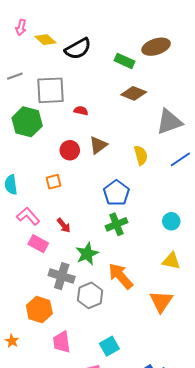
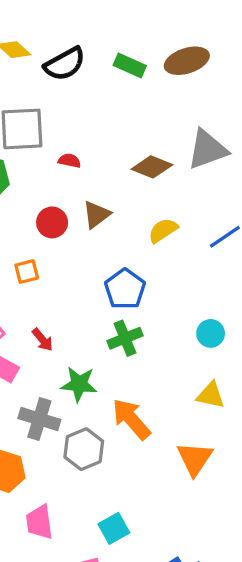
green rectangle: (125, 61) -> (130, 65), moved
brown diamond: (134, 93) -> (152, 167), moved
gray triangle: (169, 122) -> (207, 150), moved
yellow semicircle: (141, 155) -> (163, 230), turned -108
green star: (87, 254) -> (79, 384), turned 30

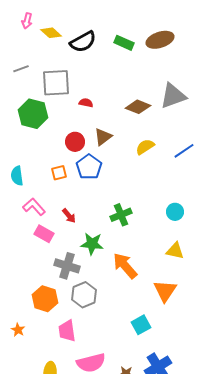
blue pentagon: (125, 289) -> (89, 167), moved
gray hexagon: (84, 449) -> (84, 295), moved
cyan square: (114, 528) -> (141, 325), moved

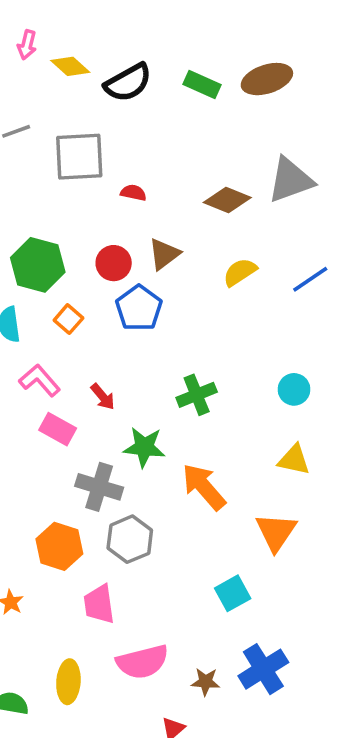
green hexagon: (33, 114) -> (38, 265), moved
orange square: (59, 173) -> (68, 319), moved, turned -35

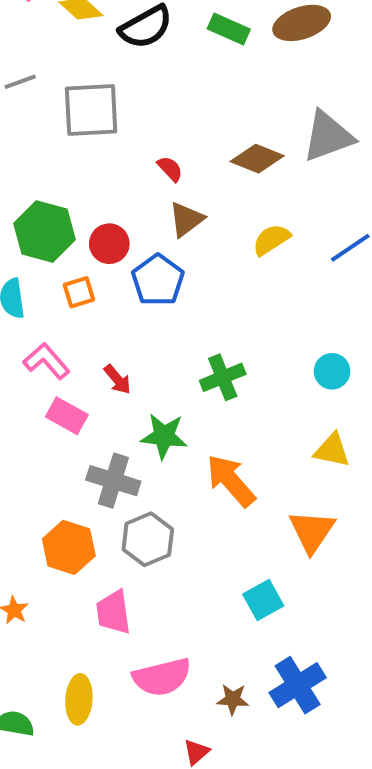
red semicircle: (133, 193) -> (170, 169), moved, turned 35
red circle: (114, 263) -> (109, 244), moved
orange square: (68, 319) -> (79, 292), turned 32

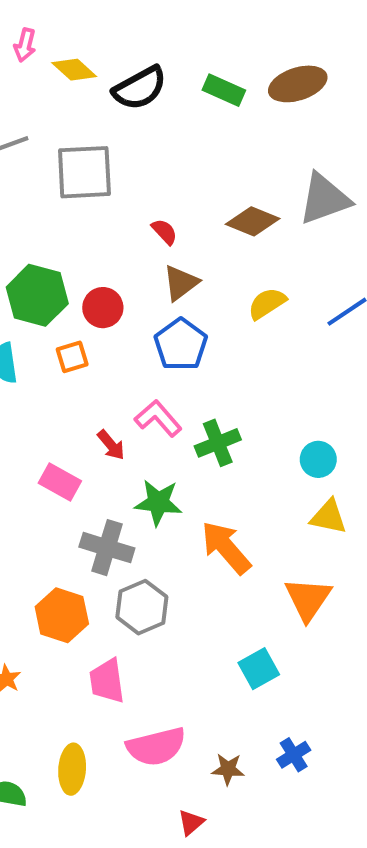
blue pentagon: (158, 280) -> (181, 344), moved
pink L-shape: (47, 361) -> (158, 418), moved
cyan circle: (332, 371) -> (318, 459), moved
blue cross: (298, 685) -> (294, 755), size x0.6

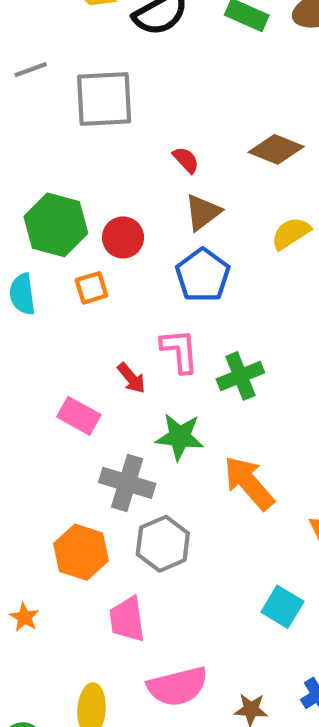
pink L-shape: (158, 418) -> (180, 351), turned 36
cyan square: (259, 669) -> (282, 607), turned -30

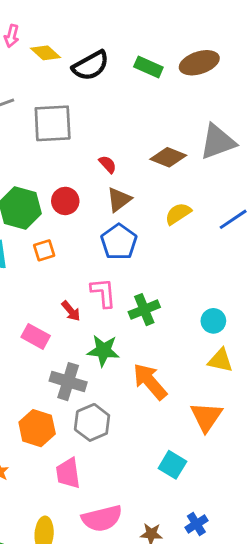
red circle: (123, 237) -> (65, 201), moved

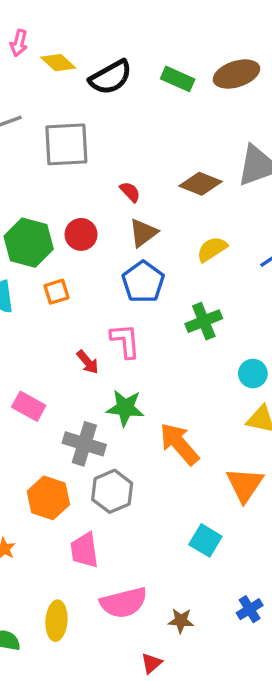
green cross: (144, 310) -> (204, 321), moved
pink rectangle: (36, 336) -> (29, 406), moved
blue cross: (196, 524) -> (250, 609), moved

